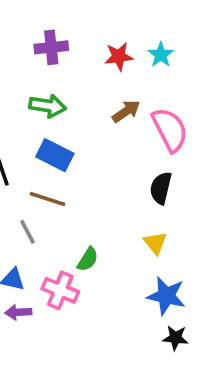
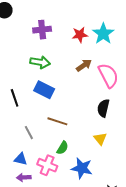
cyan star: (161, 55) -> (103, 34), size x1.5
brown line: (48, 199) -> (57, 121), moved
blue star: (166, 296) -> (82, 168), moved

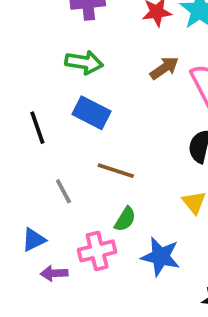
blue triangle: (21, 159) -> (34, 240), moved, turned -40
pink cross: (47, 165) -> (97, 251), turned -36

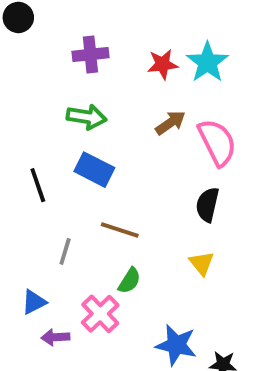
gray line: (63, 191) -> (65, 251), turned 45
pink cross: (97, 251) -> (100, 314), turned -30
blue star: (161, 257) -> (176, 345), moved

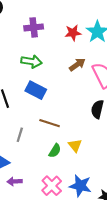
yellow triangle: (202, 263) -> (75, 145), moved
pink cross: (100, 314) -> (52, 186), moved

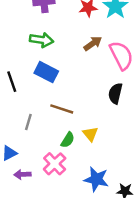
pink cross: (52, 186) -> (55, 164), moved

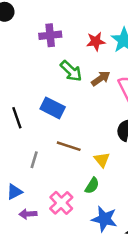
green arrow: (41, 40) -> (71, 71), moved, turned 35
yellow triangle: (90, 134) -> (102, 160), moved
green semicircle: (68, 140) -> (92, 186), moved

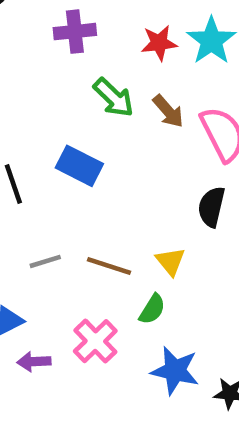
brown arrow: (101, 78) -> (168, 111), turned 84
brown line: (69, 146) -> (109, 266), moved
gray line: (34, 160) -> (45, 261), turned 56

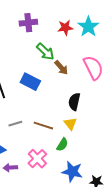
brown arrow: (168, 111) -> (61, 68), moved
black semicircle: (211, 207) -> (74, 102), moved

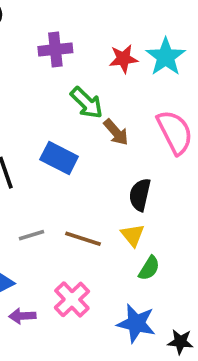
green semicircle: (62, 145) -> (149, 268), moved

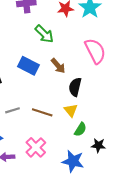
brown arrow: (116, 132) -> (58, 66), moved
black star: (180, 342) -> (98, 145), moved

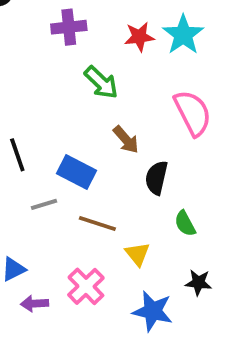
blue rectangle: (28, 66) -> (76, 172), moved
gray line: (12, 110) -> (44, 204), moved
yellow triangle: (71, 110) -> (137, 254), moved
green semicircle: (80, 129) -> (185, 223), moved, turned 120

